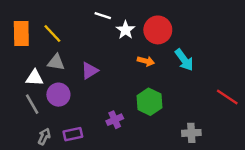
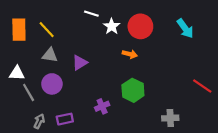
cyan arrow: (184, 60) -> (185, 29), moved
white triangle: (35, 78) -> (17, 73), moved

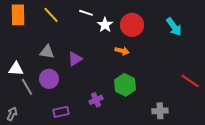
orange rectangle: (19, 30) -> (18, 15), moved
yellow line: (47, 30) -> (51, 15), moved
gray arrow: (39, 121) -> (12, 114), moved

